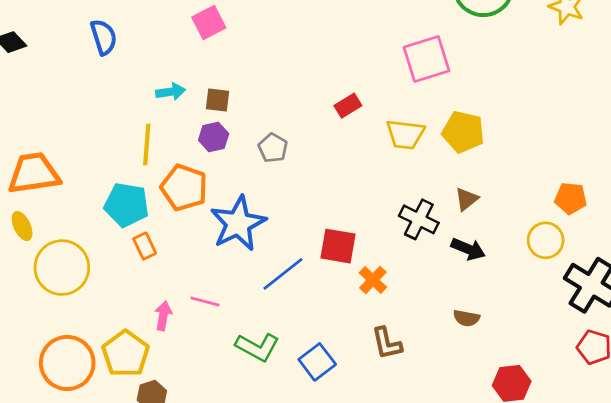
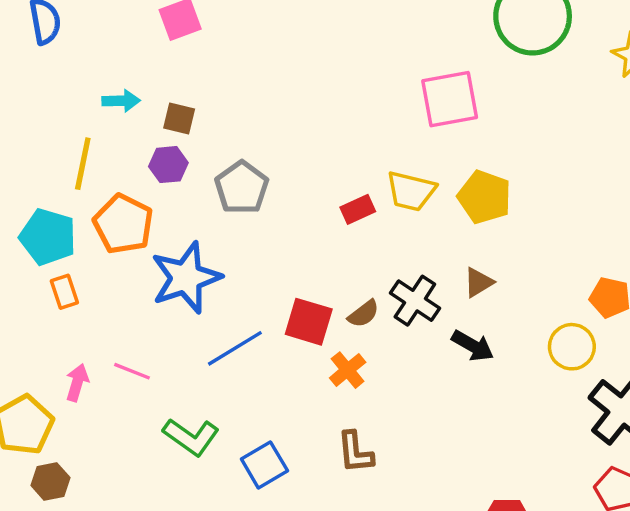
red rectangle: (348, 106) -> (358, 209), moved
gray pentagon: (273, 148) -> (242, 188), size x1.4
brown semicircle: (466, 318) -> (364, 314), moved, turned -55

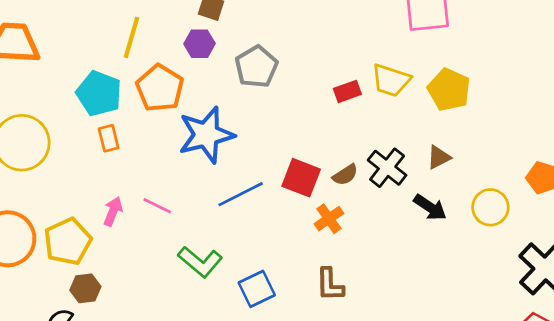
yellow circle: (572, 347) -> (490, 207), moved

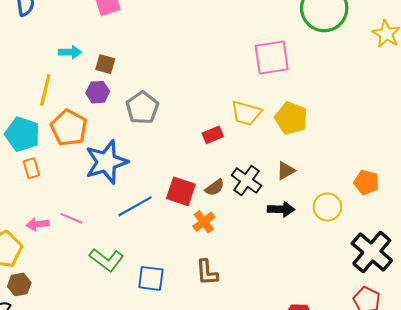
red rectangle: (347, 91) -> (213, 135), moved
black arrow: (430, 207) -> (281, 209), turned -30
pink arrow: (113, 211) -> (38, 224), turned -115
blue square: (257, 289) -> (151, 278), turned 36

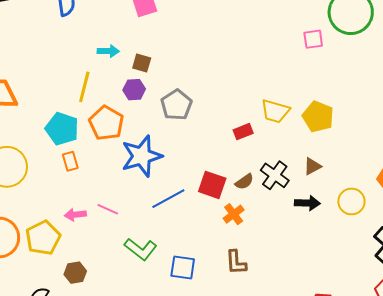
pink square: (272, 57) -> (313, 39), moved, size x0.6
brown hexagon: (19, 285) -> (75, 273), moved

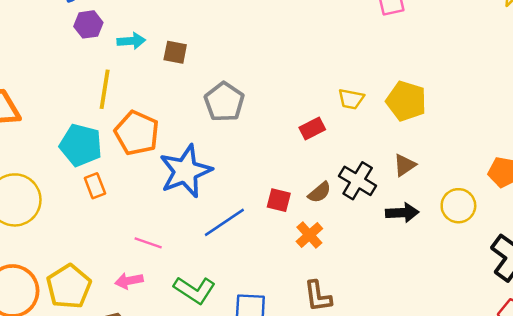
purple hexagon: (134, 90) -> (88, 24), moved
yellow trapezoid: (275, 111) -> (351, 99), size x0.7
red square: (212, 185) -> (279, 200), size x0.7
pink arrow: (75, 215) -> (129, 281), moved

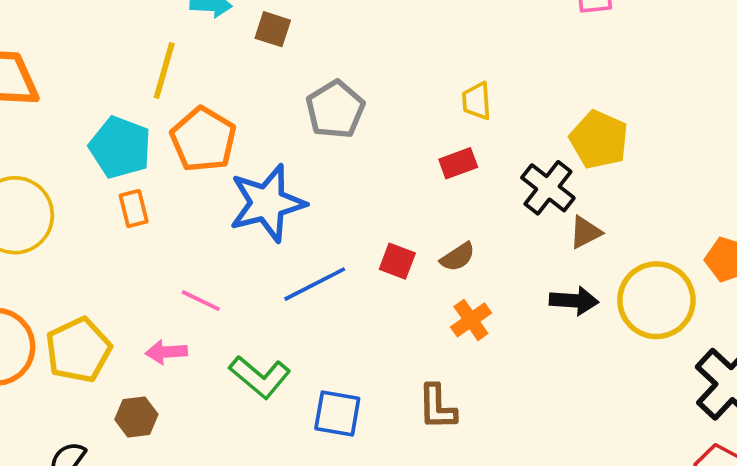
yellow trapezoid: (351, 99) -> (477, 101), moved, turned 68
black cross: (358, 181) -> (548, 188), moved
yellow circle: (458, 206) -> (656, 300), size x1.5
orange cross: (309, 235) -> (471, 320), moved

